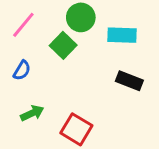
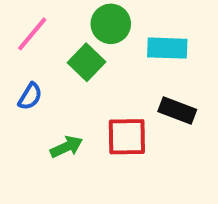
green arrow: (32, 113) -> (66, 147), moved
red square: (76, 129) -> (127, 137), moved, turned -32

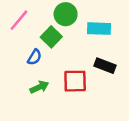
blue semicircle: (30, 96) -> (34, 57), moved

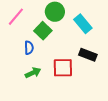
cyan rectangle: (99, 29) -> (83, 24), turned 48
blue semicircle: (34, 57) -> (29, 48), turned -32

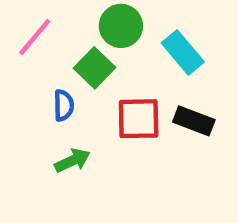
red square: (63, 68) -> (139, 119), moved

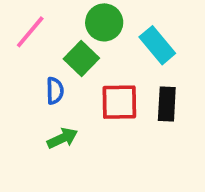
black rectangle: (194, 121) -> (167, 104), turned 72

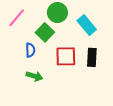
green arrow: (62, 138) -> (34, 76), turned 42

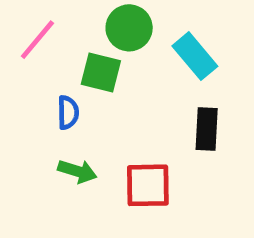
green square: (45, 32) -> (101, 73), turned -30
red square: (66, 56) -> (148, 185), moved

